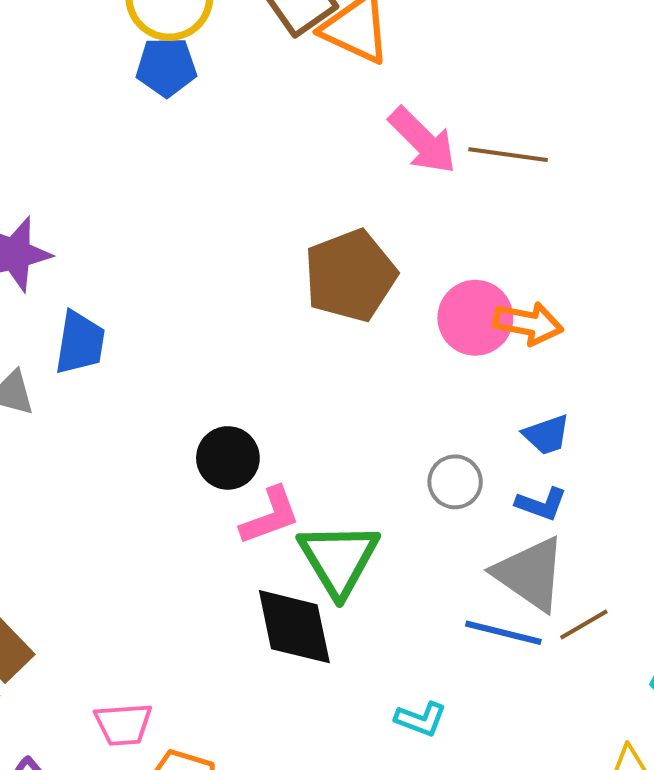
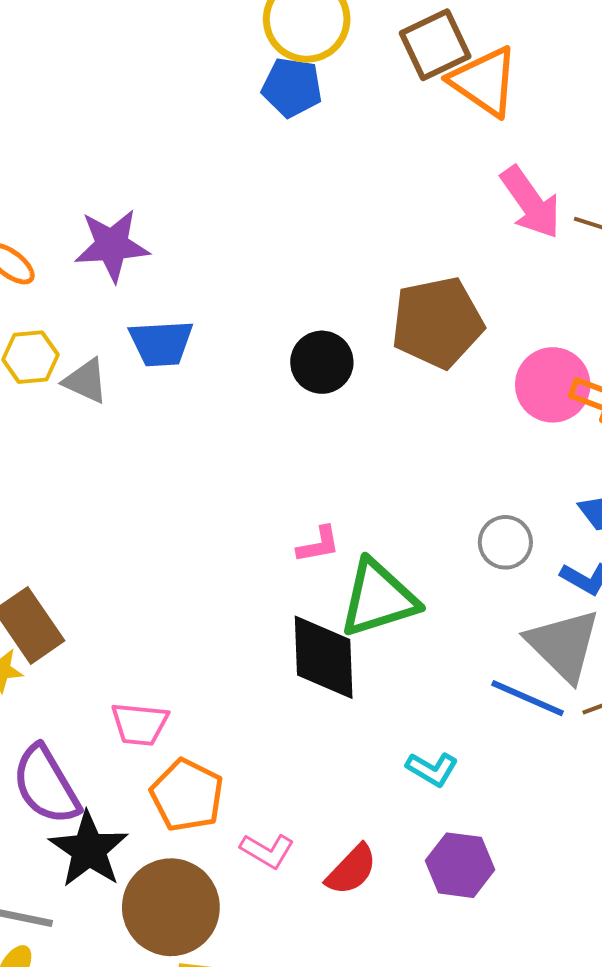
blue trapezoid: (80, 343) -> (161, 343), turned 68
black circle: (228, 458) -> (322, 362), moved
pink L-shape: (270, 516) -> (318, 545), size x0.7
green triangle: (339, 559) -> (378, 598), turned 34

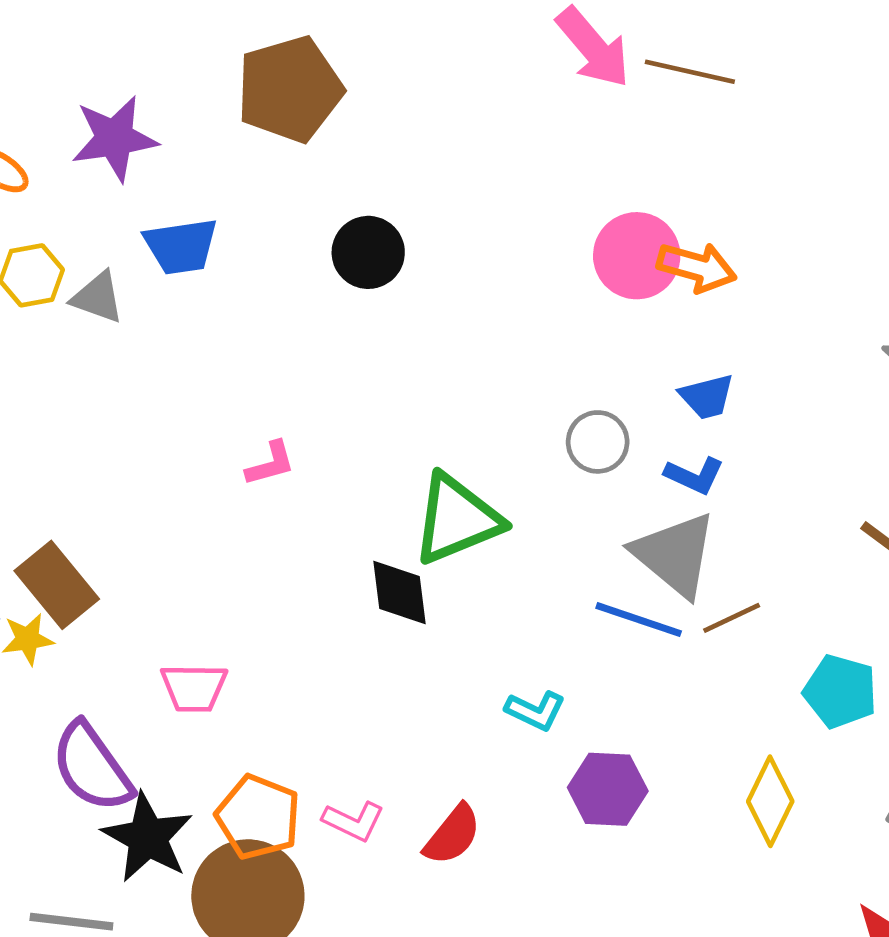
brown pentagon: (437, 323) -> (290, 89), moved
pink L-shape: (318, 545) -> (270, 464), moved
black diamond: (324, 657) -> (399, 593), size x0.7
orange pentagon: (187, 795) -> (258, 817), moved
purple hexagon: (460, 865) -> (608, 789), moved

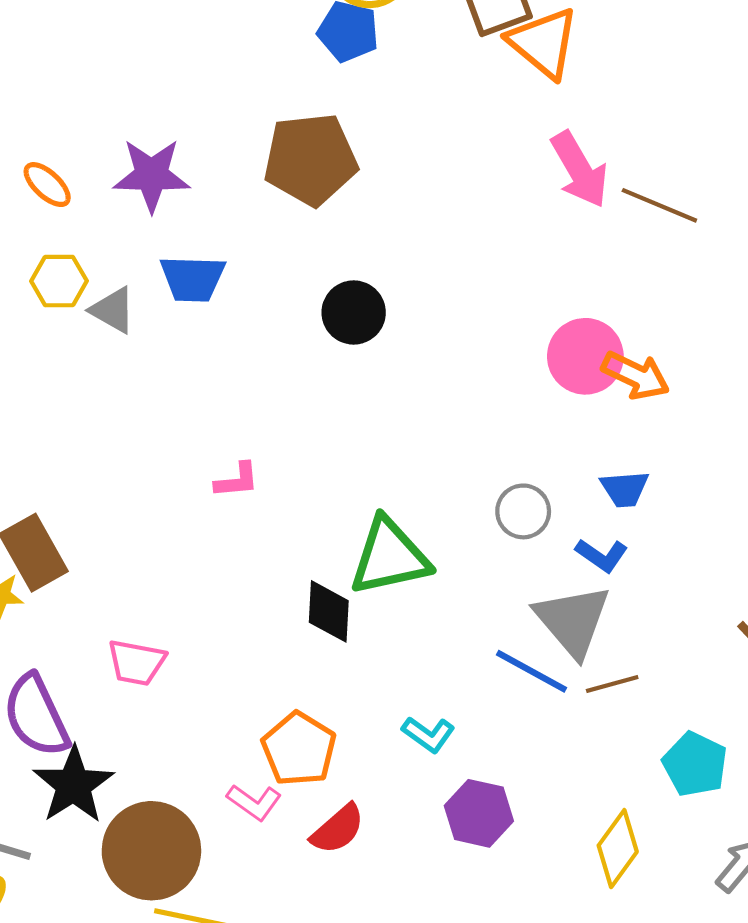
orange pentagon: (258, 817) -> (299, 749), moved

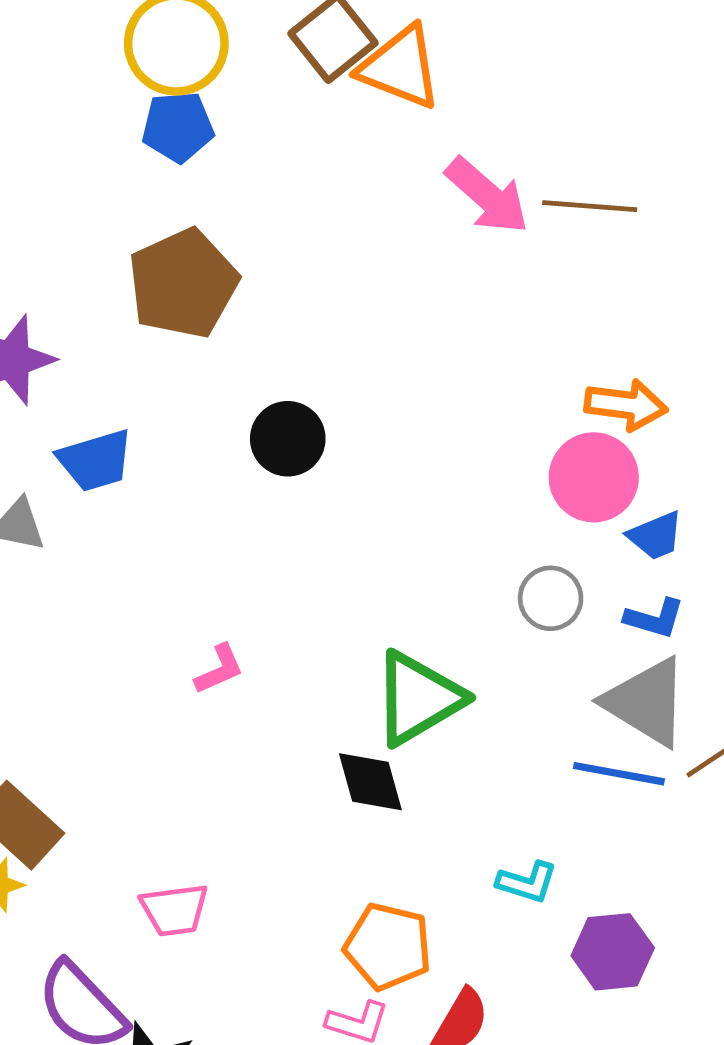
pink circle: (585, 356) -> (594, 477), moved

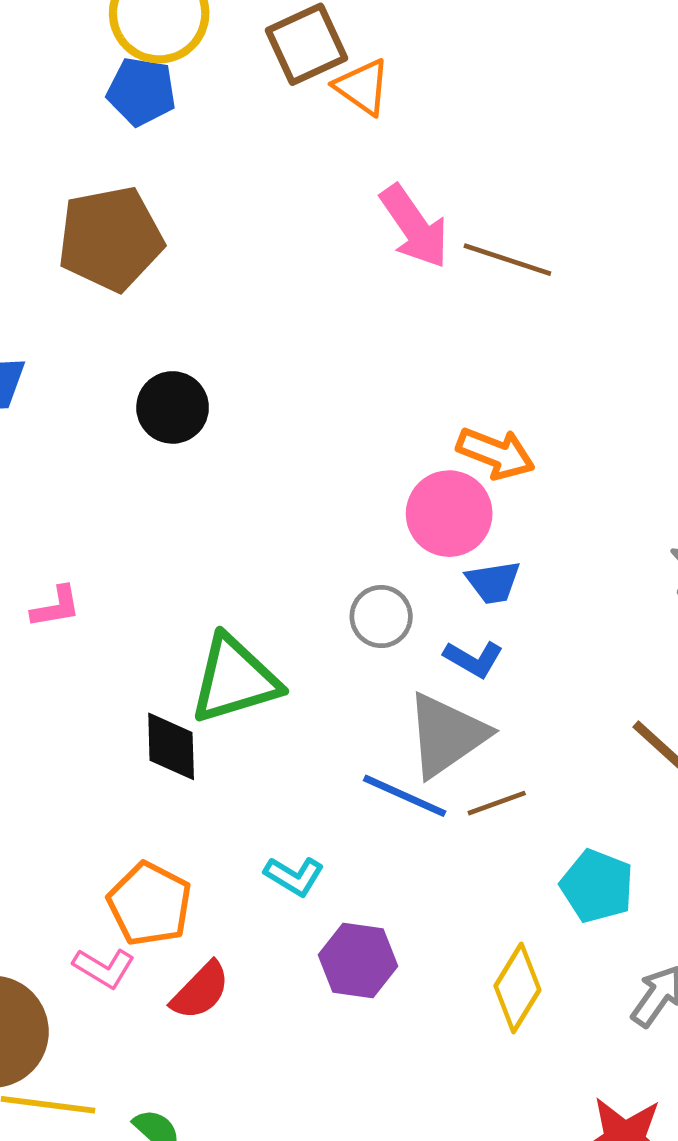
orange triangle: (400, 67) -> (362, 87), size x0.7
gray triangle: (646, 702) -> (447, 735), turned 40

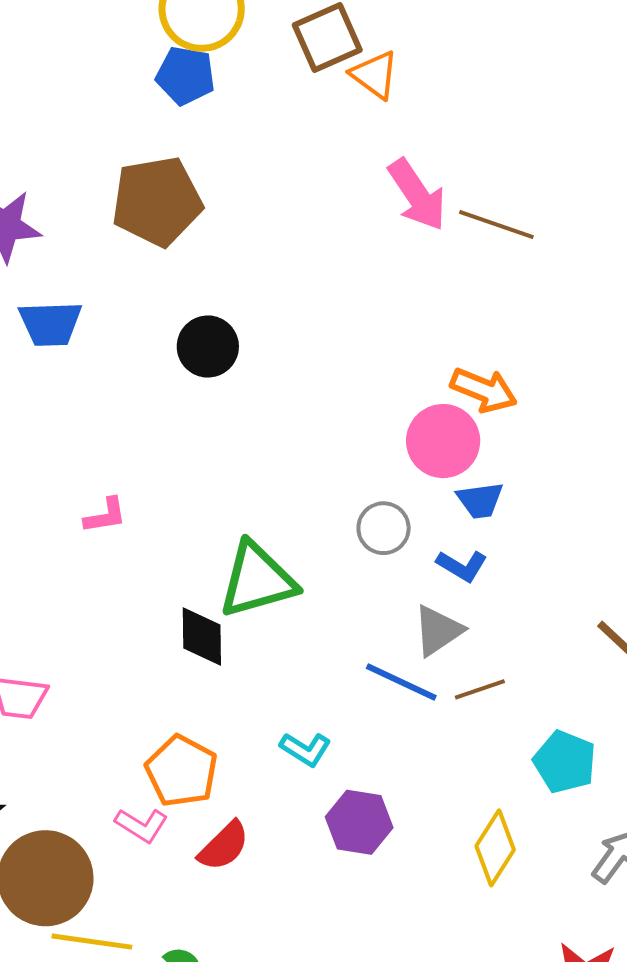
gray triangle: (447, 735) -> (438, 631), size x0.7

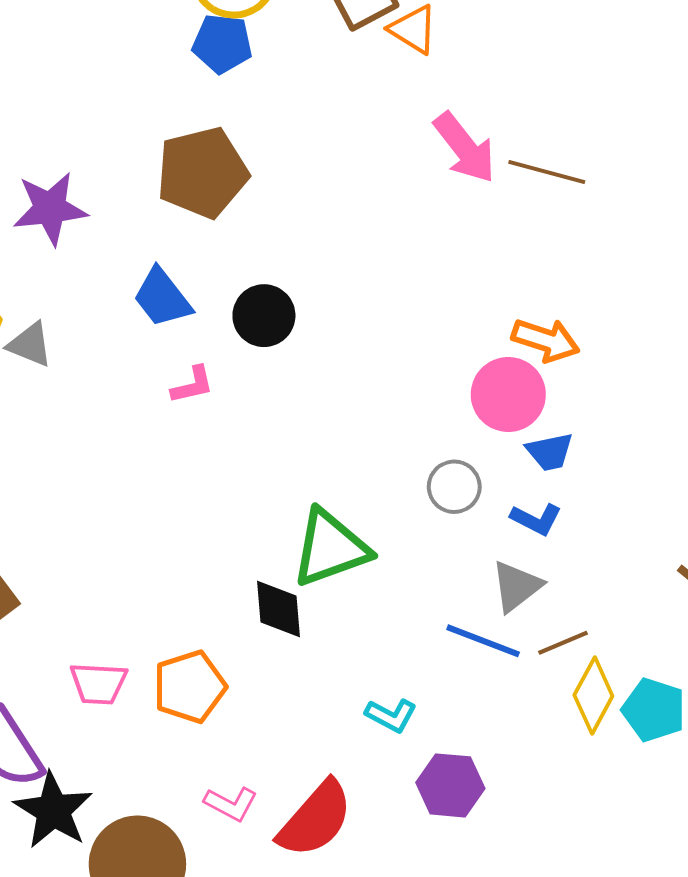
blue trapezoid: (50, 324) -> (162, 298), moved, turned 58
pink L-shape: (105, 516) -> (193, 385), moved
orange pentagon: (182, 771) -> (190, 687), moved, turned 30
red semicircle: (224, 846) -> (315, 819), size x1.5
yellow diamond: (495, 848) -> (593, 695), moved

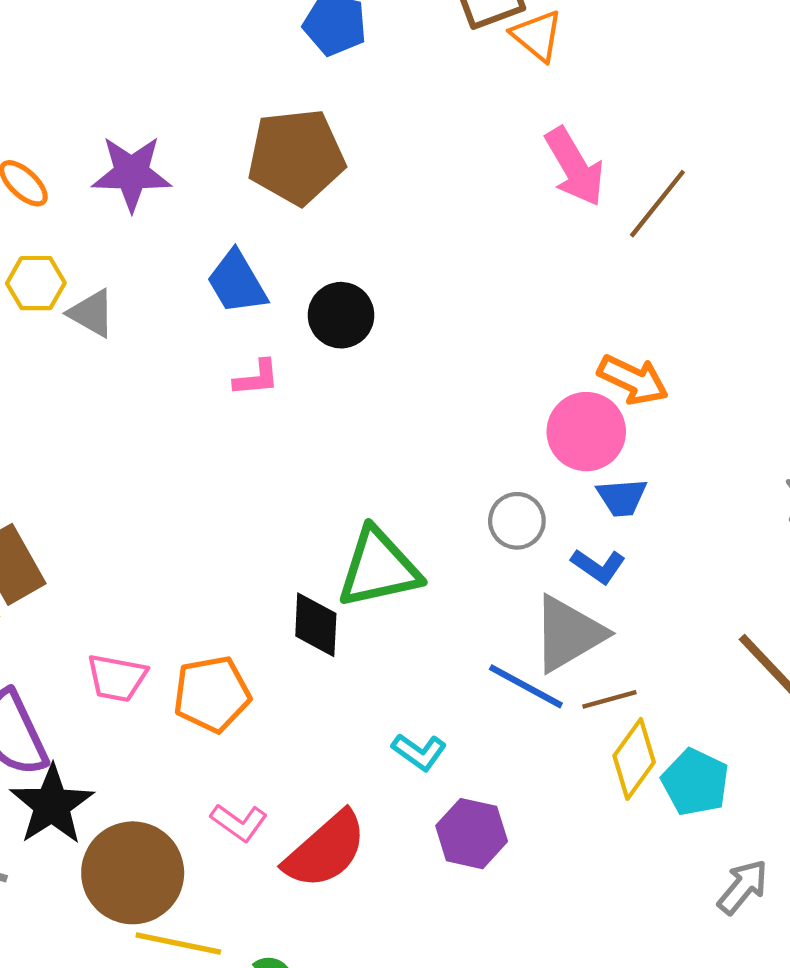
brown line: (547, 172) -> (657, 204), turned -74
gray triangle: (516, 586) -> (568, 634), size x1.4

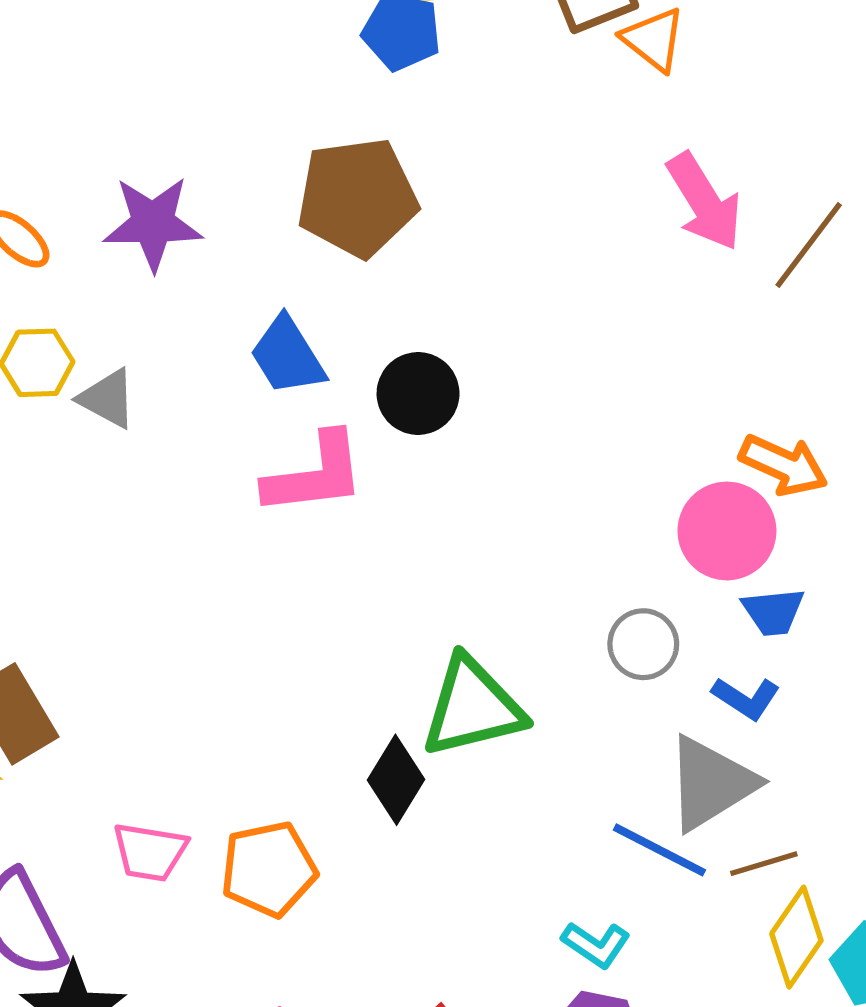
pink L-shape: (257, 378) -> (315, 474), size x1.8
black diamond: (316, 625) -> (396, 780), turned 30
cyan L-shape: (419, 752) -> (596, 945), moved

